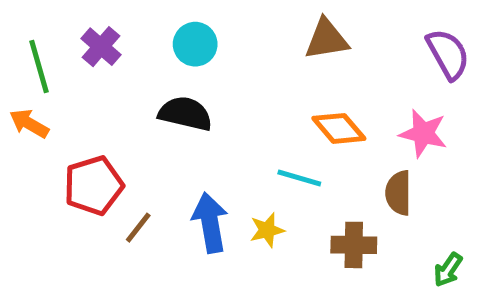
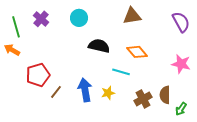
black semicircle: (185, 114) -> (99, 46), moved
pink star: (423, 133) -> (181, 64), moved
brown semicircle: (398, 193) -> (165, 95), moved
brown cross: (354, 245) -> (143, 99), turned -30

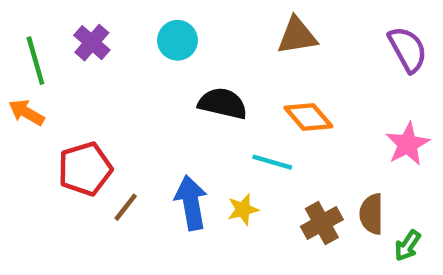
pink star: (181, 64) -> (408, 144), turned 30

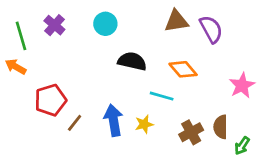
purple semicircle: (408, 49) -> (211, 29), moved

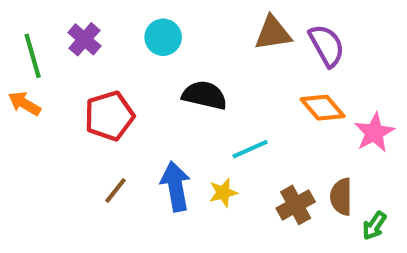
orange diamond: (183, 69) -> (323, 108), moved
cyan line: (162, 96) -> (250, 149), turned -40
red pentagon: (50, 100) -> (109, 116), moved

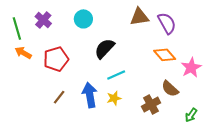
black semicircle: (205, 95) -> (105, 49), turned -60
orange arrow: (24, 104) -> (23, 53), moved
cyan line: (250, 149) -> (116, 75), moved
brown semicircle: (341, 197) -> (170, 89), moved, turned -48

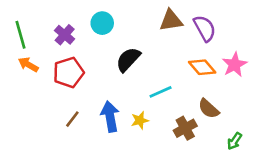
purple cross: (43, 20) -> (65, 35), moved
pink star: (191, 68) -> (235, 65), moved
cyan line: (116, 75) -> (161, 92), moved

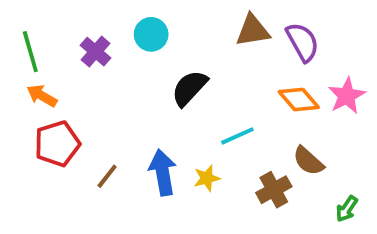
red pentagon: (68, 72) -> (57, 144), moved

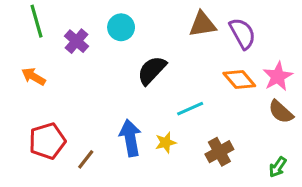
green line: (30, 52) -> (37, 21), moved
red pentagon: (57, 144) -> (47, 141), moved
brown semicircle: (308, 161) -> (281, 112), moved
brown line: (107, 176) -> (86, 159), moved

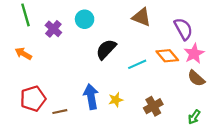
brown triangle: (202, 24) -> (141, 17), turned 30
purple semicircle: (242, 33) -> (183, 29), moved
cyan line: (190, 109) -> (137, 64), moved
brown line: (86, 159) -> (60, 112), turned 40

